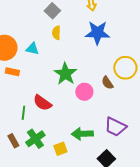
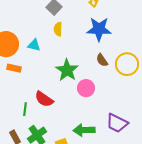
brown semicircle: (107, 83) -> (102, 60), moved

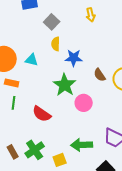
blue star: (99, 29) -> (74, 58), moved, size x0.7
green line: (25, 109) -> (14, 103), moved

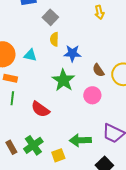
yellow arrow: (91, 15) -> (99, 12), moved
pink circle: (84, 103) -> (92, 95), moved

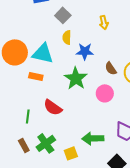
yellow arrow: (99, 12) -> (104, 22), moved
cyan triangle: (30, 55) -> (43, 53), size x1.6
orange rectangle: (10, 78) -> (36, 76), moved
green line: (12, 98) -> (28, 116), moved

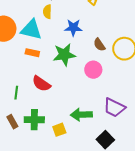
yellow semicircle: (67, 37) -> (47, 12), moved
orange rectangle: (36, 76) -> (32, 53), moved
green star: (76, 78) -> (64, 55), turned 30
green cross: (46, 143) -> (34, 120), turned 36

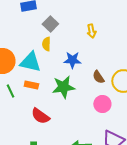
pink circle: (93, 70) -> (102, 104), moved
green line: (16, 93) -> (10, 91), moved, turned -32

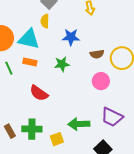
brown semicircle: (98, 77) -> (97, 54), turned -64
green star: (63, 87) -> (62, 64), size x0.7

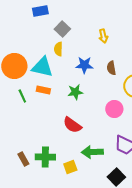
brown semicircle: (97, 54) -> (111, 68), moved, turned 88
red semicircle: (39, 93) -> (72, 125), moved

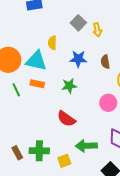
gray square: (62, 29) -> (78, 23), moved

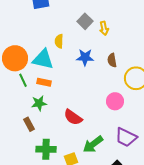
green star: (69, 86) -> (39, 103), moved
green line: (16, 90) -> (23, 80), moved
green arrow: (86, 146) -> (93, 144), turned -35
brown rectangle: (17, 153) -> (29, 124), moved

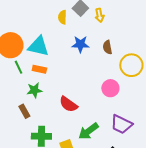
yellow semicircle: (59, 41) -> (62, 17), moved

